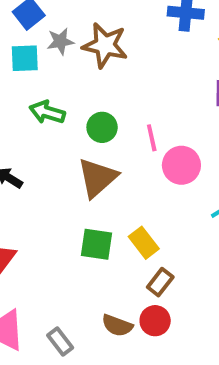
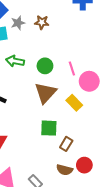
brown star: (105, 45) -> (42, 22), size x0.6
yellow rectangle: (144, 243) -> (74, 103), moved
brown rectangle: (160, 282) -> (66, 144), moved

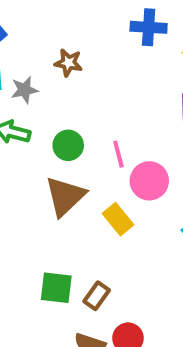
gray star: (18, 23) -> (24, 90), moved
green square: (49, 128) -> (56, 288), moved

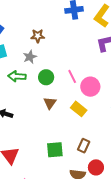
gray star: (24, 90) -> (30, 57), moved
brown triangle: (65, 196) -> (50, 103), size x0.6
brown rectangle: (97, 296) -> (84, 146), moved

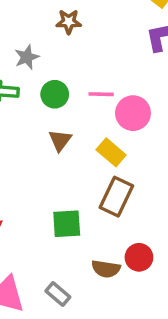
brown star: (38, 36) -> (69, 22), moved
pink line: (72, 76) -> (101, 94), turned -64
brown rectangle: (84, 146) -> (116, 197), moved, size x1.5

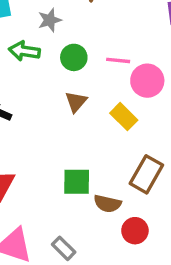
brown rectangle: (116, 197) -> (146, 174), moved
red circle: (139, 257) -> (135, 231), moved
brown semicircle: (106, 269) -> (107, 204), moved

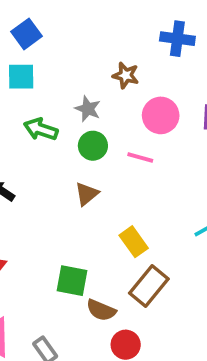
gray star: (50, 20) -> (88, 109), moved, turned 30
pink circle: (147, 81) -> (161, 115), moved
yellow rectangle: (124, 117) -> (134, 242), moved

